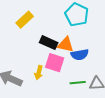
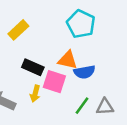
black rectangle: (49, 43) -> (33, 67), moved
green line: (78, 83) -> (82, 106), turned -49

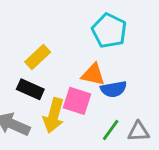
yellow rectangle: (18, 30) -> (38, 57), moved
black rectangle: (33, 67) -> (30, 89), moved
yellow arrow: (35, 94) -> (54, 115), size x1.6

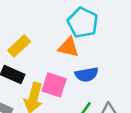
orange triangle: (93, 75) -> (68, 47), moved

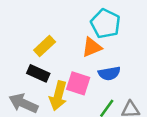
orange triangle: (68, 47) -> (92, 47), turned -35

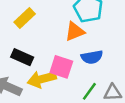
yellow rectangle: (45, 46) -> (25, 18), moved
yellow arrow: (58, 96) -> (42, 79), turned 60

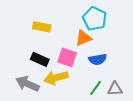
yellow rectangle: (25, 18) -> (42, 27), turned 54
pink square: (61, 67) -> (67, 57), moved

